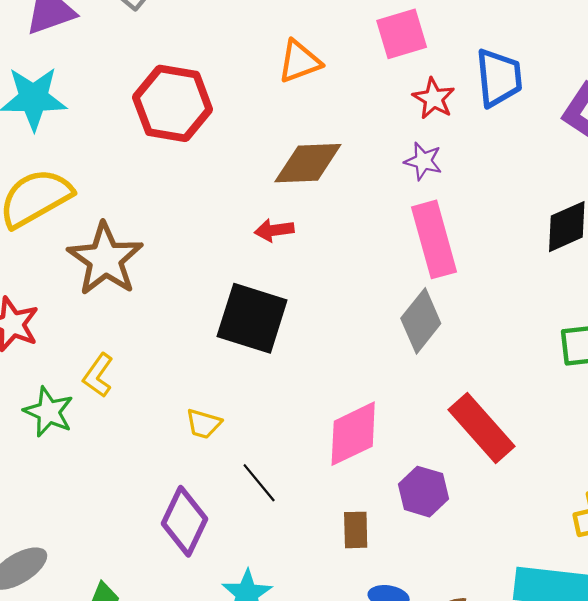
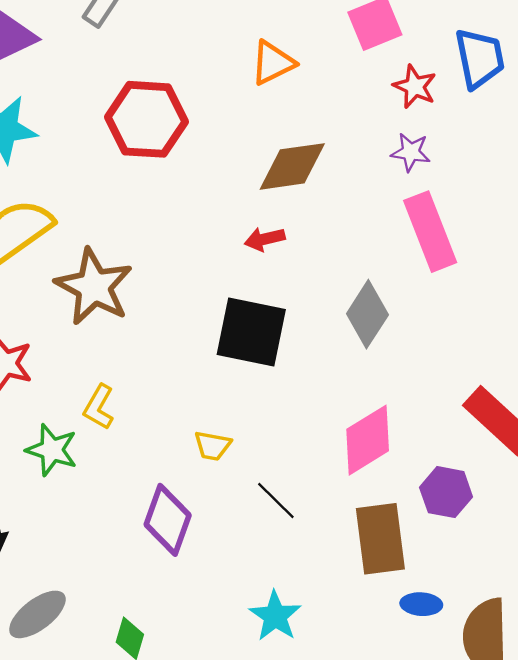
gray diamond: (421, 321) -> (367, 314), moved
purple diamond: (184, 521) -> (168, 520), moved
brown rectangle: (356, 530) -> (380, 539), size x1.8

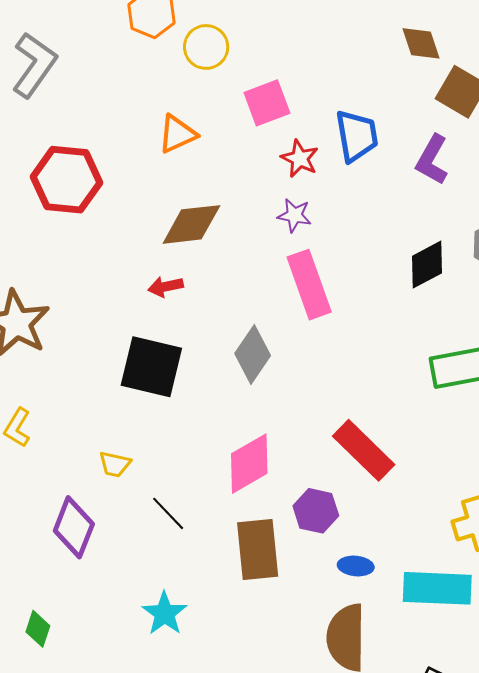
blue ellipse: (421, 604) -> (356, 566), moved

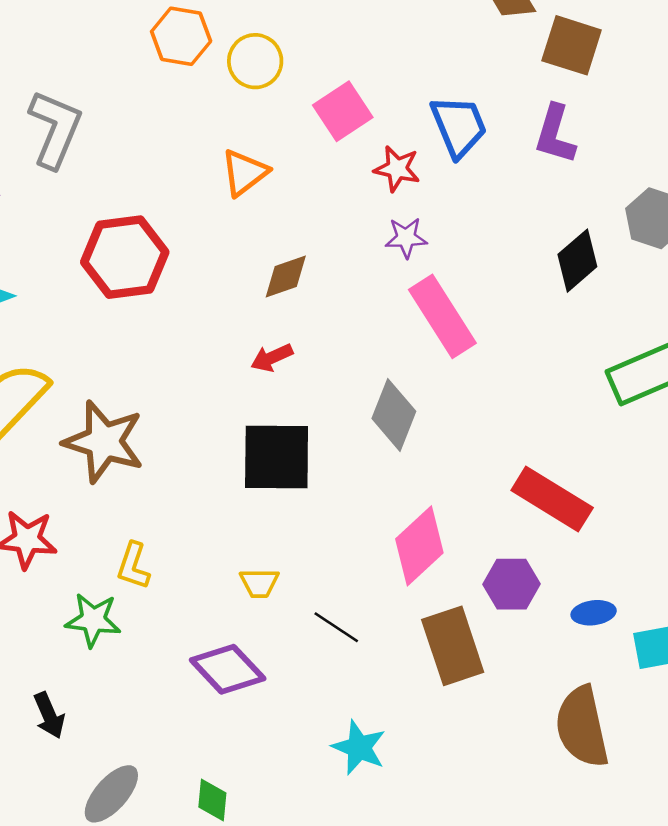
brown diamond: (191, 224) -> (286, 277), size x0.7
purple diamond: (74, 527) -> (228, 669), turned -52
blue ellipse: (356, 566) -> (594, 613), moved

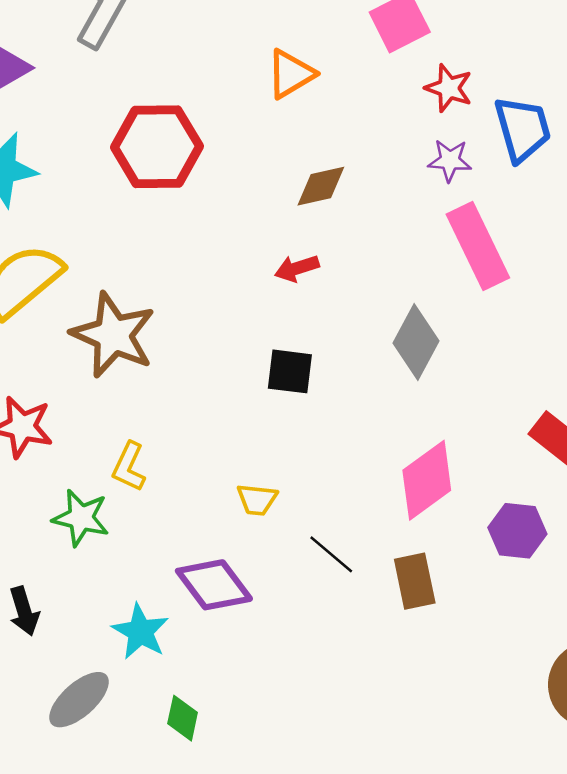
blue trapezoid: (459, 126) -> (523, 129), moved
black square: (277, 457) -> (290, 371), size x0.6
brown rectangle: (453, 646) -> (415, 581), moved, size x0.7
cyan star: (359, 747) -> (140, 632), moved

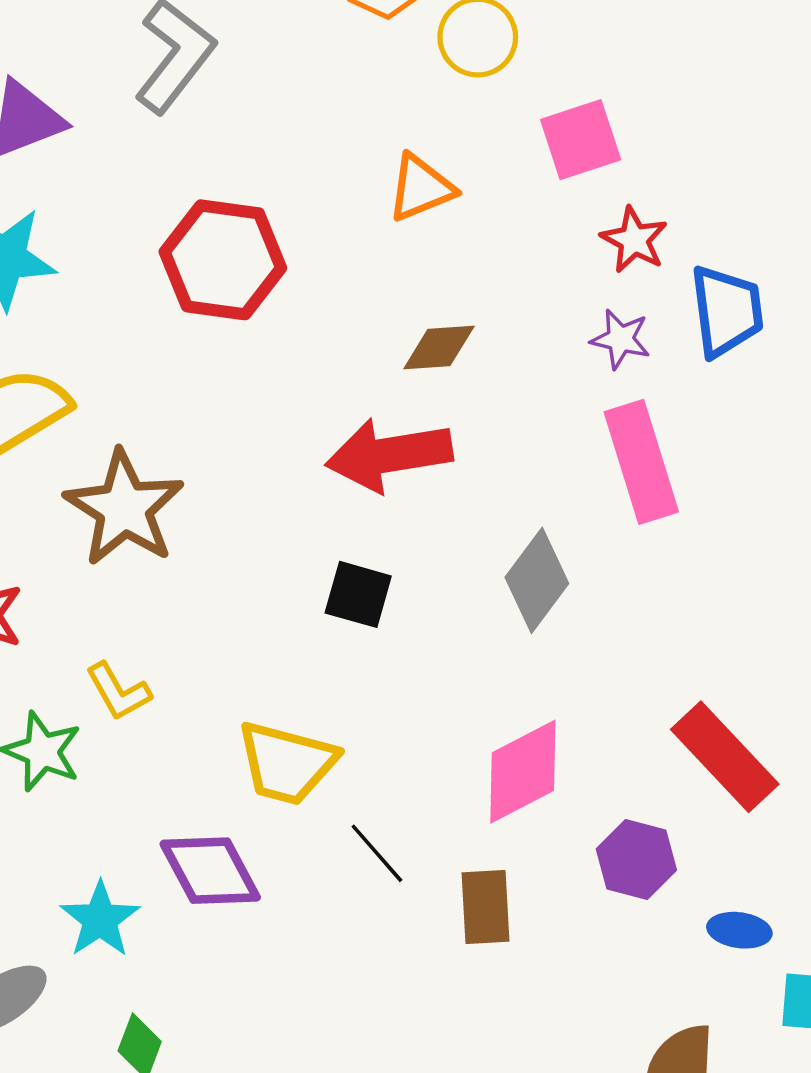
red arrow: (297, 268) -> (389, 455), size x2.0
yellow L-shape: (129, 467) -> (118, 692), turned -63
yellow trapezoid: (257, 500) -> (287, 763), size x1.8

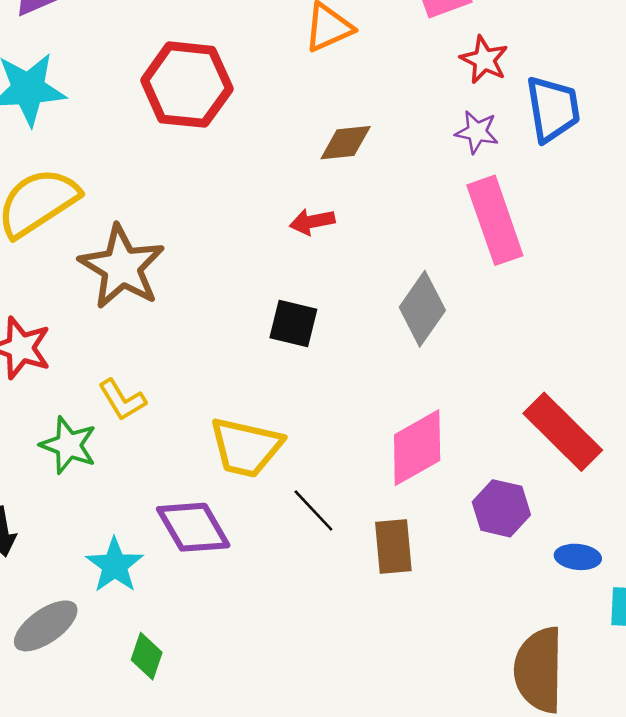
red arrow: (389, 455) -> (312, 222), size x0.5

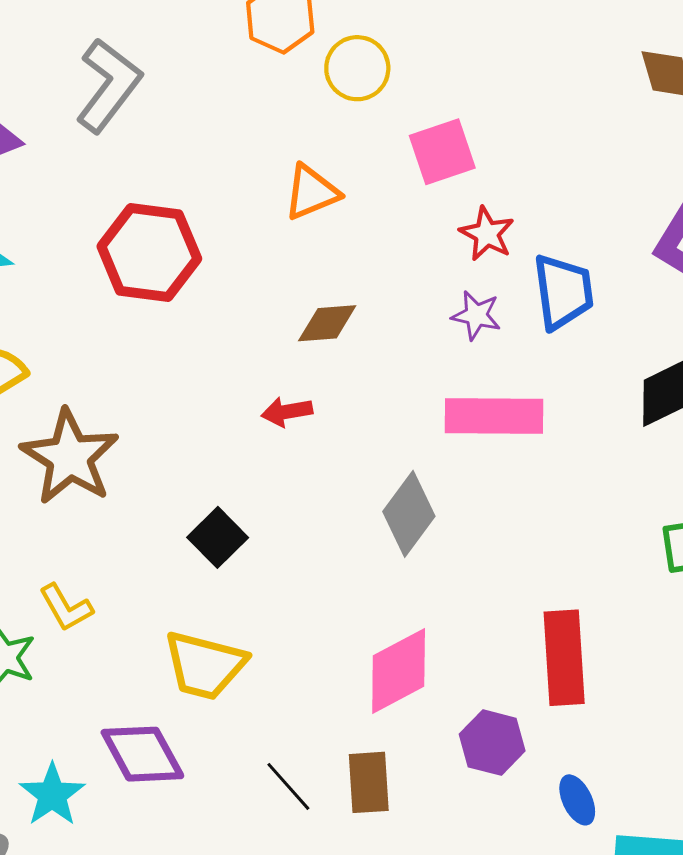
pink rectangle: (495, 220) -> (494, 416), turned -72
black square: (293, 323) -> (218, 537), moved, turned 30
red rectangle: (563, 432) -> (564, 658), turned 40
black line: (313, 510) -> (288, 786), moved
blue ellipse: (578, 557) -> (577, 800), turned 57

